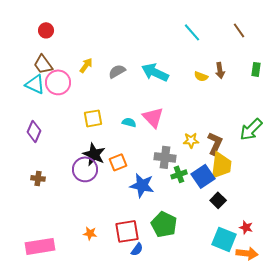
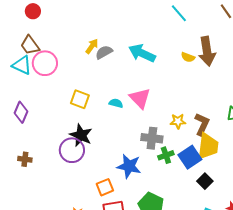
yellow arrow: (86, 65) -> (92, 46), moved
brown arrow: (220, 70) -> (207, 51), size x1.8
yellow square: (93, 118) -> (80, 99), turned 30
orange square: (118, 162) -> (105, 187), moved

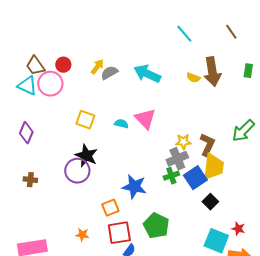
red circle: (33, 11) -> (63, 65), moved
gray cross: (152, 138) -> (177, 159), moved, turned -30

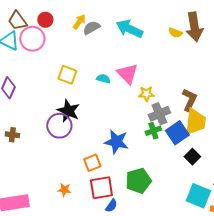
yellow star: (183, 142) -> (146, 94), moved
green pentagon: (156, 226) -> (138, 181), turned 30

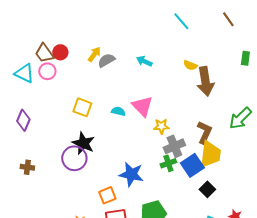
brown trapezoid: (17, 21) -> (44, 53), moved
brown arrow: (194, 27) -> (205, 81), moved
cyan arrow: (129, 29) -> (144, 61), size x0.6
pink circle: (32, 39) -> (47, 71), size x0.7

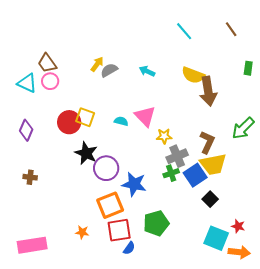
red circle: (60, 52) -> (69, 122), moved, size x1.5
yellow semicircle: (190, 65) -> (193, 75), size x1.6
yellow trapezoid: (210, 154) -> (213, 164), turned 72
purple circle: (74, 158) -> (106, 168), moved
orange square: (107, 195) -> (110, 205), size x1.5

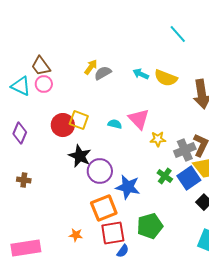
yellow semicircle: (193, 75) -> (166, 78), moved
gray cross: (177, 156) -> (185, 150), moved
green cross: (171, 173) -> (165, 176), turned -35

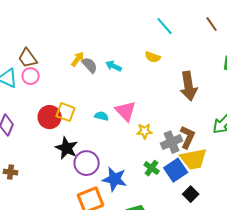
gray semicircle: (103, 73) -> (90, 65), turned 78
cyan arrow: (141, 74) -> (114, 66), moved
yellow semicircle: (166, 78) -> (153, 57), moved, size x0.7

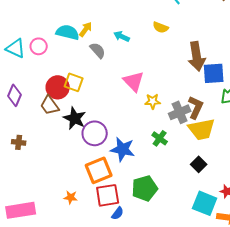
brown trapezoid: (28, 58) -> (50, 105), moved
gray semicircle: (90, 65) -> (98, 50), moved
cyan semicircle: (102, 116) -> (68, 32), moved, size x1.6
blue square: (176, 170) -> (214, 73), moved, turned 30

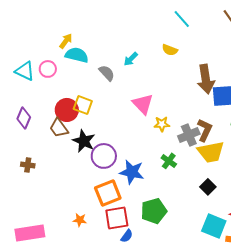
yellow arrow: (86, 29) -> (66, 41), moved
cyan arrow: (122, 36) -> (131, 59), turned -70

